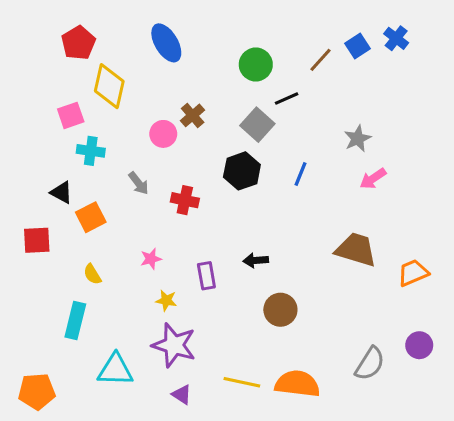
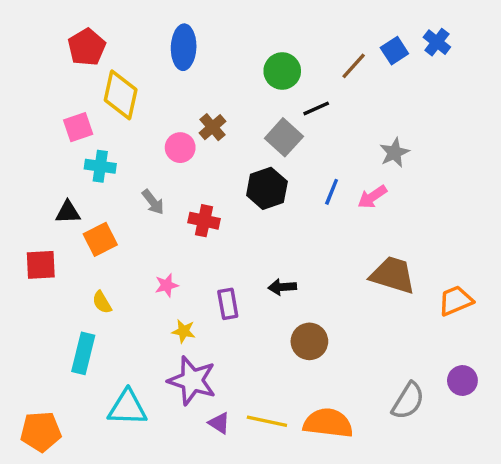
blue ellipse: (166, 43) -> (184, 47), turned 33
pink arrow: (373, 179) -> (372, 197), moved
black triangle: (61, 193) -> (68, 212), turned -30
purple triangle: (182, 395) -> (219, 423), moved

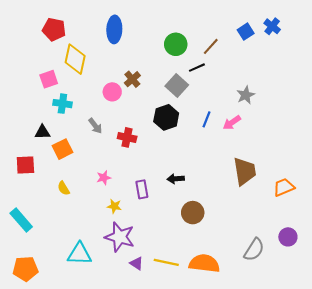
red pentagon: (87, 47) -> (54, 29), turned -30
brown line: (354, 66) -> (211, 46), moved
brown trapezoid: (393, 275) -> (245, 171), turned 64
cyan rectangle: (83, 353) -> (21, 220), moved, turned -55

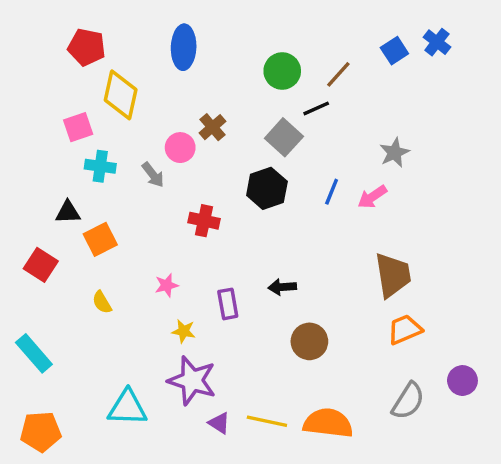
gray arrow: (95, 126) -> (153, 175), moved
red square: (25, 165) -> (41, 265), turned 36
orange trapezoid: (284, 187) -> (405, 329), moved

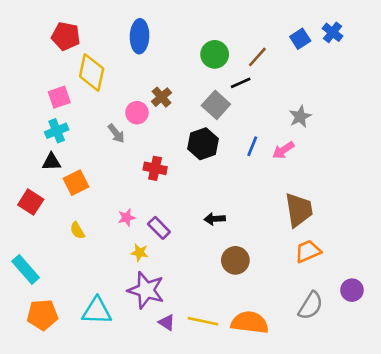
cyan cross: (100, 166) -> (57, 131), moved, turned -30
purple rectangle: (228, 304) -> (159, 228), moved, turned -35
orange pentagon: (41, 432) -> (42, 315), moved

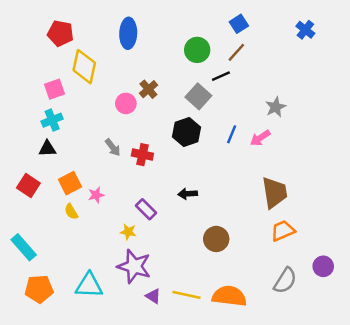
blue square: (300, 39) -> (239, 24), moved
gray arrow: (116, 133) -> (113, 147), moved
orange square: (76, 183) -> (70, 183), moved
pink star: (127, 218) -> (96, 195), moved
black arrow: (215, 219) -> (188, 194), moved

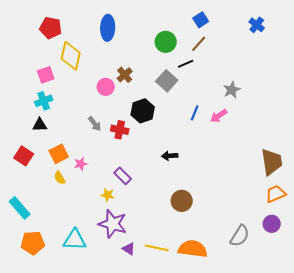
black hexagon: (186, 132) -> (143, 111), moved
brown trapezoid: (274, 193) -> (272, 162), moved
black arrow: (188, 194) -> (170, 156), moved
orange trapezoid: (283, 231) -> (276, 194), moved

